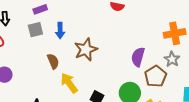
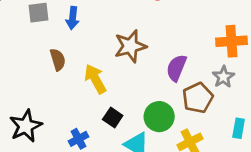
brown star: (86, 50) -> (130, 46), moved
yellow arrow: (69, 83) -> (95, 79), moved

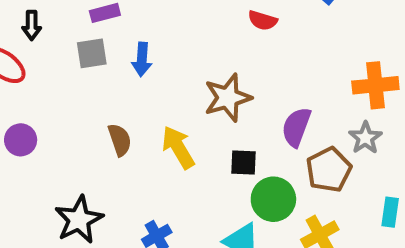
brown semicircle: (58, 60) -> (120, 140), moved
black square: (113, 117) -> (243, 162), moved, turned -30

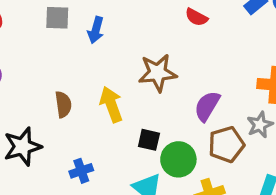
brown semicircle: (120, 140) -> (63, 104), moved
black square: (243, 162) -> (149, 140), moved

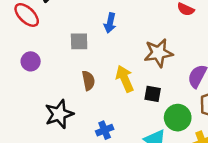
gray square: (57, 18) -> (79, 41), moved
black square: (149, 140) -> (153, 94), moved

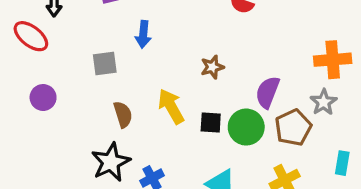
brown star: (158, 53) -> (212, 67), size x0.6
black star: (59, 114) -> (111, 162), moved
green circle: (178, 118) -> (246, 127), moved

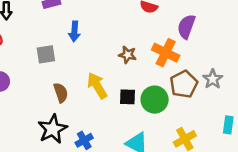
orange cross: (333, 60) -> (166, 53), moved, turned 32
brown star: (212, 67) -> (128, 55), turned 30
purple semicircle: (268, 92) -> (186, 27), moved
brown pentagon: (293, 128) -> (184, 84), moved

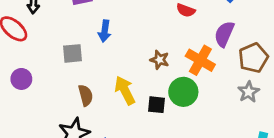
brown pentagon: (184, 84) -> (253, 58), moved
green circle: (155, 100) -> (183, 92), moved

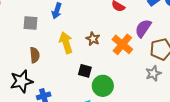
yellow arrow: (125, 90) -> (66, 43), moved
green circle: (183, 92) -> (103, 86), moved

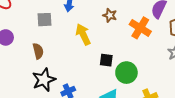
brown star: (93, 39) -> (110, 15), moved
brown semicircle: (35, 55) -> (38, 51), moved

